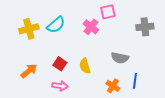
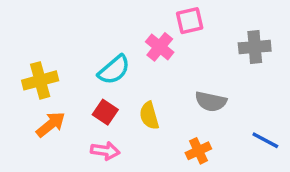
cyan semicircle: (56, 25) -> (114, 70), moved
yellow cross: (29, 29) -> (40, 80), moved
blue line: (135, 81) -> (265, 140), moved, turned -70
orange cross: (113, 86) -> (198, 151), turned 32

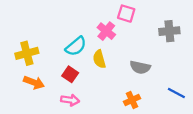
pink square: (190, 21) -> (126, 14), turned 30
yellow semicircle: (149, 116) -> (99, 59), moved
orange arrow: (51, 124) -> (34, 82), turned 60

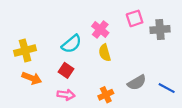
pink square: (126, 14) -> (135, 18), moved, turned -35
yellow semicircle: (99, 59) -> (105, 53), moved
gray semicircle: (140, 67) -> (137, 83), moved, turned -42
orange cross: (132, 100) -> (106, 95), moved

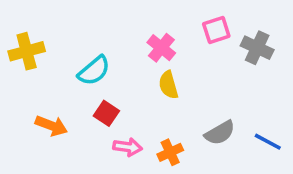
gray cross: (160, 29) -> (257, 48), turned 30
cyan semicircle: (72, 44) -> (94, 71), moved
yellow cross: (25, 50) -> (27, 51), moved
pink arrow: (66, 95) -> (128, 147), moved

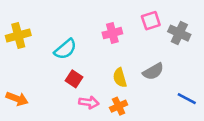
pink cross: (161, 48) -> (112, 33), turned 36
yellow semicircle: (168, 85) -> (120, 78), moved
orange arrow: (51, 126) -> (17, 99), moved
gray semicircle: (220, 133) -> (153, 71), moved

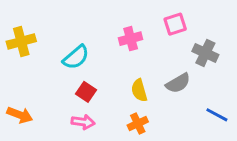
gray cross: (179, 33) -> (205, 53), moved
pink arrow: (89, 102) -> (83, 122), moved

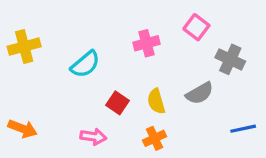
pink square: (175, 24) -> (196, 27), turned -35
red square: (86, 92) -> (118, 103), moved
blue line: (217, 115) -> (243, 129), turned -40

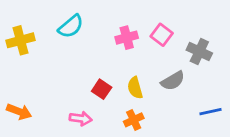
pink square: (196, 27) -> (162, 35), moved
cyan semicircle: (85, 64) -> (71, 26), moved

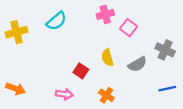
pink cross: (127, 38) -> (105, 14), moved
gray cross: (199, 52) -> (165, 50), moved
yellow semicircle: (135, 88) -> (107, 58), moved
orange cross: (134, 120) -> (106, 95), turned -32

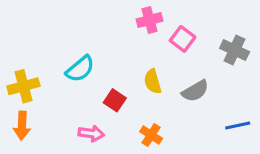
cyan semicircle: (56, 21) -> (80, 69), moved
yellow cross: (17, 32) -> (23, 86), moved
gray cross: (165, 50) -> (235, 50), moved
orange arrow: (15, 89) -> (22, 126), turned 72

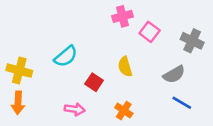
yellow cross: (23, 86) -> (19, 71), turned 30
gray semicircle: (195, 91) -> (174, 74), moved
blue line: (238, 126) -> (182, 103), moved, turned 42

